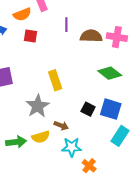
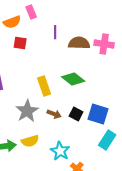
green diamond: (110, 73) -> (73, 79), moved
brown arrow: (61, 126) -> (54, 114), moved
cyan star: (72, 147) -> (60, 151), turned 30

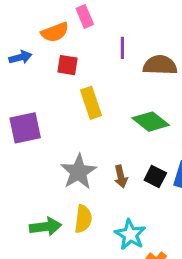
yellow rectangle: (44, 86) -> (91, 103), moved
brown arrow: (54, 114) -> (121, 177), turned 56
yellow semicircle: (30, 141) -> (83, 219), turned -66

